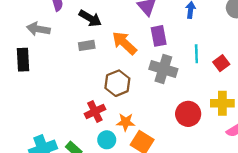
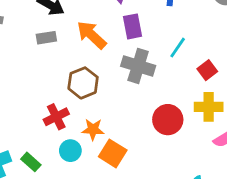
cyan line: (196, 54) -> (178, 48), turned 36
red square: (221, 63) -> (207, 70), moved

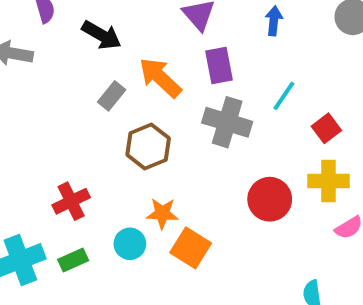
gray rectangle: (46, 38) -> (112, 96), moved, turned -42
red cross: (56, 117) -> (71, 201), moved
green rectangle: (31, 162) -> (73, 260), turned -66

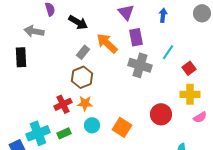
brown hexagon: (148, 147) -> (82, 77), moved
red circle: (270, 199) -> (161, 114), moved
orange star: (162, 213) -> (85, 103), moved

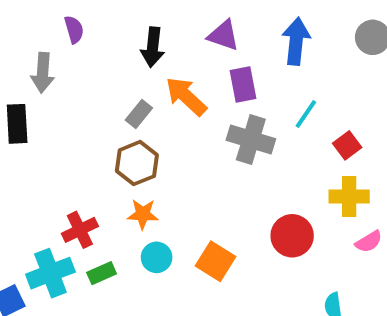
purple triangle: (126, 12) -> (223, 35), turned -30
blue arrow: (163, 15) -> (296, 41), size x1.6
black arrow: (78, 22) -> (153, 47), moved, turned 66
gray arrow: (34, 31) -> (43, 73), turned -96
red cross: (63, 104) -> (80, 230), moved

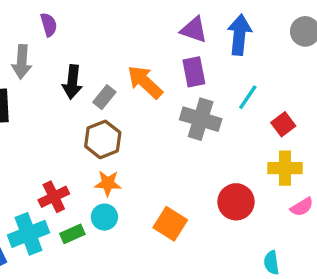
purple triangle: (223, 35) -> (194, 30), moved
black arrow: (153, 47) -> (72, 82), moved
cyan circle: (157, 257) -> (104, 217), moved

